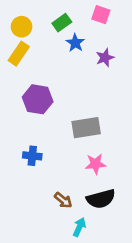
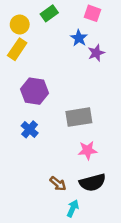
green rectangle: (62, 23) -> (49, 13), moved
blue star: (75, 43) -> (79, 38), moved
blue cross: (32, 156) -> (30, 129), moved, turned 35

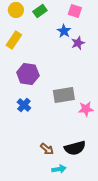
yellow circle: (20, 24) -> (16, 10), moved
pink star: (88, 150) -> (86, 109), moved
cyan arrow: (73, 208) -> (59, 169), turned 56

